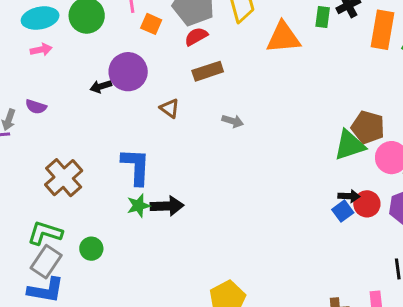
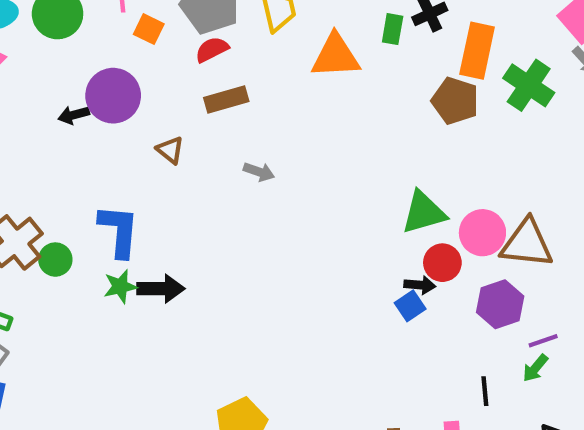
brown pentagon: (368, 127) -> (455, 101), moved
red circle: (367, 204) -> (442, 263), moved
green circle: (91, 249) -> (55, 260), moved

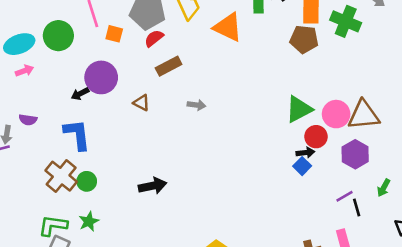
orange triangle: (336, 56) -> (228, 27), turned 40
blue L-shape: (119, 231) -> (77, 135), moved
green star: (120, 286) -> (89, 221), moved
purple line: (543, 341) -> (344, 196), moved

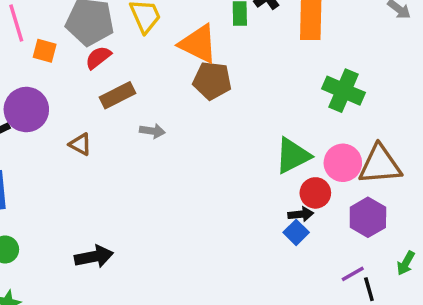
green cross: (346, 21) -> (344, 91), moved
brown pentagon: (304, 39) -> (212, 81), moved
gray arrow: (197, 105) -> (152, 131), moved

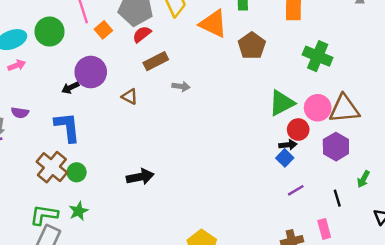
orange square: (45, 51) -> (103, 30), turned 35
brown pentagon: (212, 81) -> (252, 46), moved, turned 30
purple line: (353, 274) -> (296, 190), moved

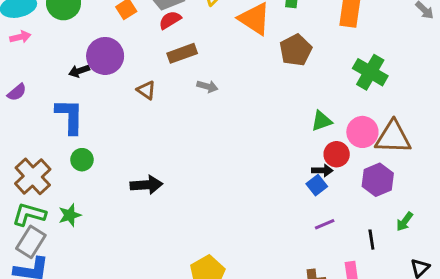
green triangle: (282, 103) -> (322, 121), size x0.7
purple semicircle: (20, 113) -> (17, 92), turned -56
brown cross: (52, 167) -> (33, 176), moved
green circle: (77, 172) -> (82, 160), moved

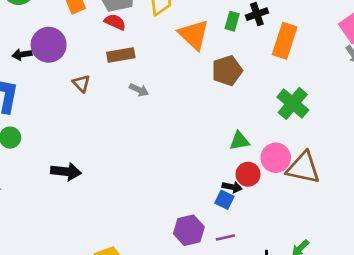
red semicircle: (170, 20) -> (115, 22), turned 45
purple hexagon: (378, 180) -> (189, 230), moved
blue square: (317, 185) -> (224, 200), turned -36

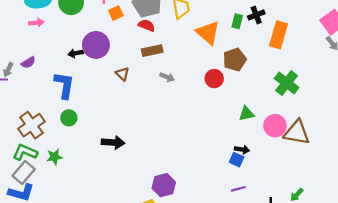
red circle: (248, 174) -> (214, 79), moved
purple hexagon: (189, 230) -> (164, 185), moved

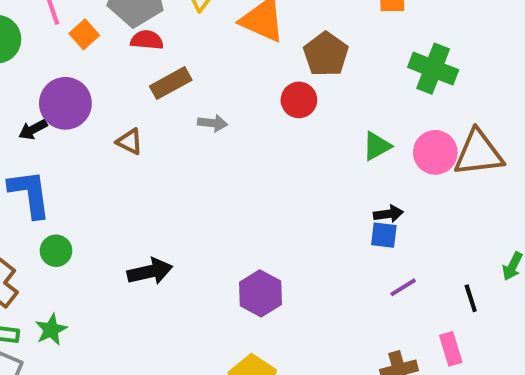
purple hexagon: (164, 185) -> (260, 293), moved

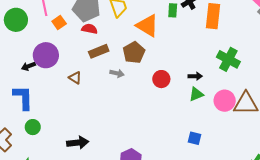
brown pentagon: (326, 54) -> (134, 52), moved
red circle: (299, 100) -> (161, 79), moved
black arrow: (388, 214) -> (195, 76), moved

